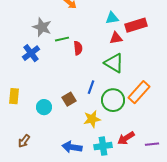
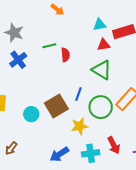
gray star: (42, 27) -> (14, 33), moved
brown square: (69, 99) -> (56, 106), size x1.6
red arrow: (126, 138) -> (114, 145), turned -84
blue arrow: (72, 147) -> (59, 154), turned -42

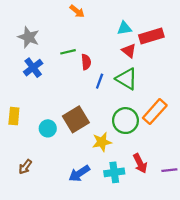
red triangle: (104, 45) -> (129, 51), turned 48
blue line: (79, 94) -> (100, 81), moved

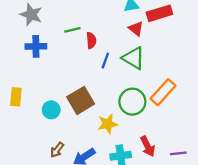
blue cross: (33, 68) -> (36, 46), turned 36
brown arrow: (25, 167) -> (57, 150), moved

